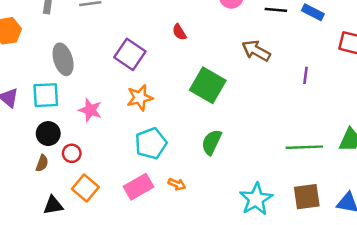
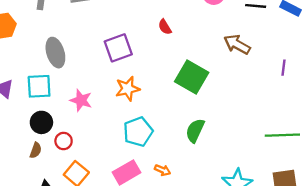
purple square: (130, 54) -> (118, 48), turned 36

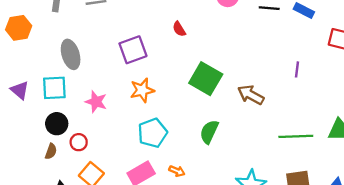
brown arrow: (237, 44) -> (251, 95), moved

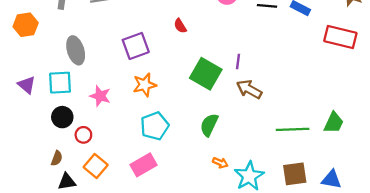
purple line: (297, 69) -> (238, 61), moved
brown semicircle: (51, 151) -> (57, 158), moved
orange arrow: (177, 171) -> (220, 163), moved

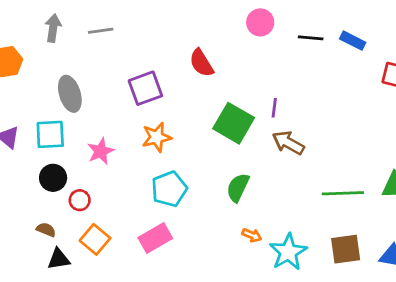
red semicircle: (180, 26) -> (201, 63), size x1.5
pink star: (100, 96) -> (101, 151), turned 30
brown semicircle: (57, 158) -> (46, 230), turned -88

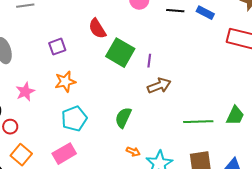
purple square: (145, 88) -> (57, 47), size x0.7
green square: (234, 123) -> (120, 53), moved
brown arrow: (288, 143) -> (159, 86), turned 130

